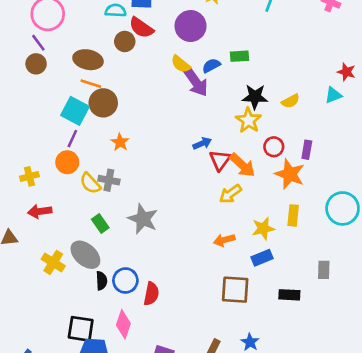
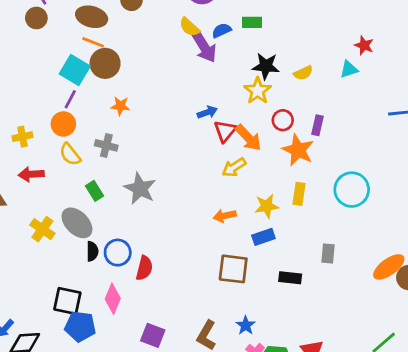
orange star: (120, 142) -> (120, 106), turned -30
yellow semicircle: (90, 183) -> (70, 154), moved

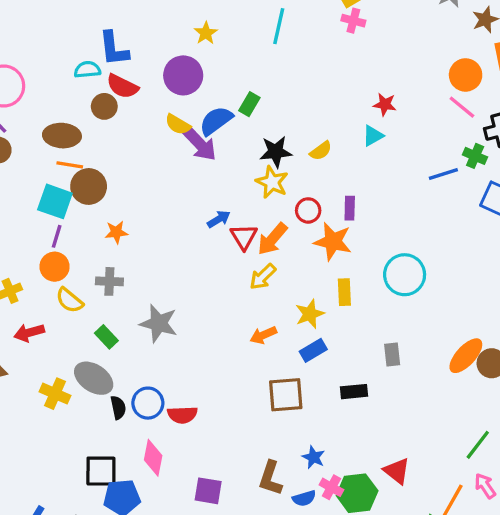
green rectangle: (252, 22) -> (249, 104), turned -48
blue semicircle: (222, 30) -> (216, 121), size x1.5
orange arrow: (248, 138) -> (272, 239), turned 96
red semicircle: (144, 268) -> (182, 415), turned 85

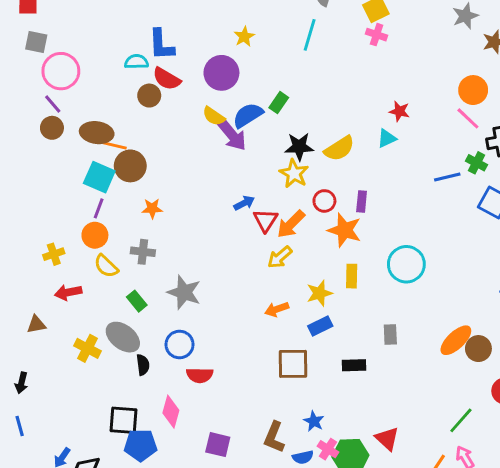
brown ellipse: (62, 136) -> (97, 133), moved
yellow semicircle: (321, 151) -> (339, 149), size x1.5
blue circle: (148, 403) -> (180, 344), moved

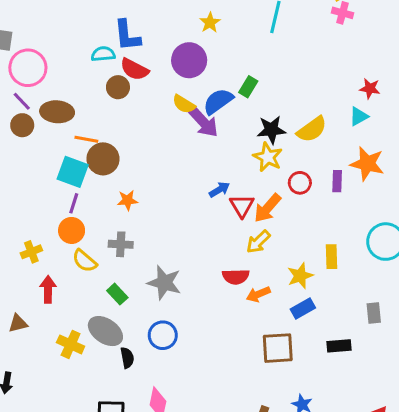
brown ellipse: (97, 133) -> (57, 112), moved
orange star: (345, 230) -> (367, 164), moved
red arrow: (68, 292) -> (48, 289), turned 105
red semicircle: (200, 375) -> (236, 277), moved

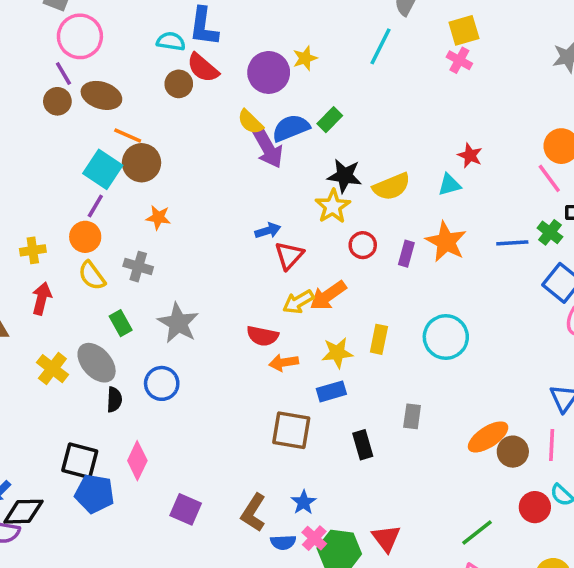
yellow star: (210, 23) -> (305, 58), moved
orange arrow: (267, 208) -> (328, 296), moved
black rectangle: (339, 346) -> (363, 445), turned 65

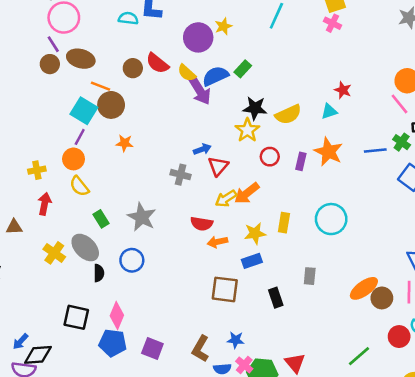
red semicircle: (203, 68) -> (157, 63), moved
brown circle: (179, 84) -> (133, 68), moved
gray cross: (138, 267) -> (181, 175), moved
blue pentagon: (94, 494) -> (113, 343), moved
blue star: (304, 502) -> (236, 340), turned -30

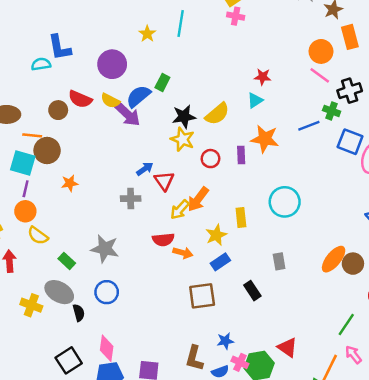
yellow star: (223, 26) -> (147, 34), moved
orange arrow: (217, 242) -> (183, 253), turned -138
black square: (76, 317) -> (69, 360), turned -30

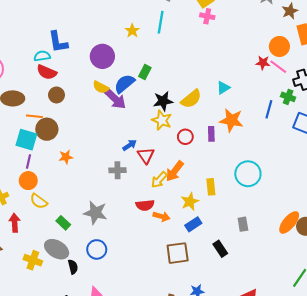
red star: (263, 77) -> (263, 63), moved
red semicircle: (80, 99) -> (47, 72), moved
blue line: (309, 126) -> (269, 109), turned -54

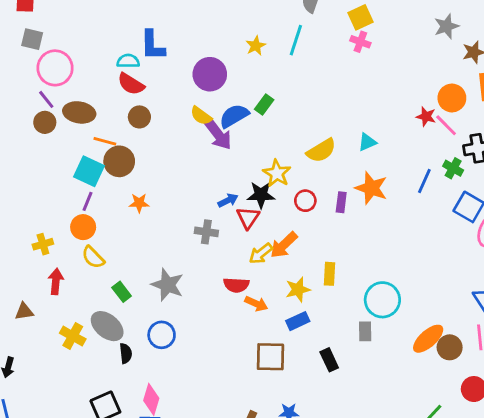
black star: (163, 101) -> (261, 195), moved
cyan circle: (248, 174) -> (382, 300), moved

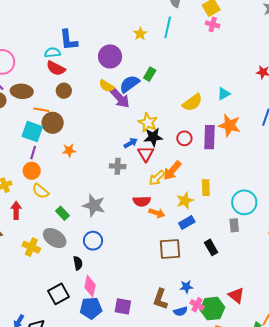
yellow star: (277, 173) -> (148, 122), moved
purple rectangle: (341, 202) -> (209, 137), size x1.6
black semicircle: (126, 353) -> (78, 263), moved

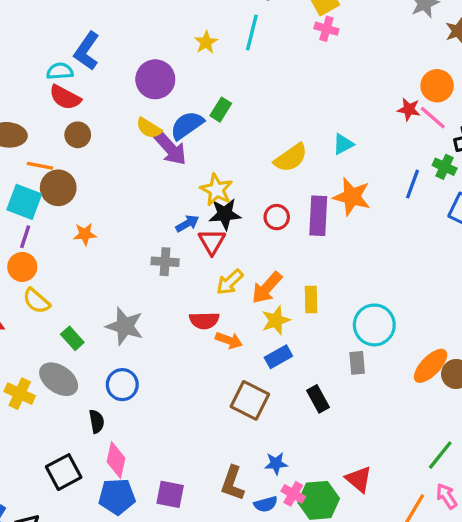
blue L-shape: (68, 40) -> (87, 51), turned 40
orange arrow: (172, 171) -> (267, 288), moved
brown square: (170, 249) -> (250, 400), turned 30

